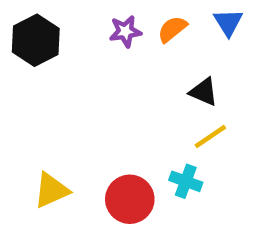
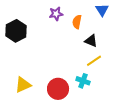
orange semicircle: (172, 29) -> (77, 22), moved, turned -40
black hexagon: (36, 40) -> (16, 31), moved

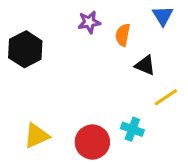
yellow line: (94, 61) -> (166, 97), moved

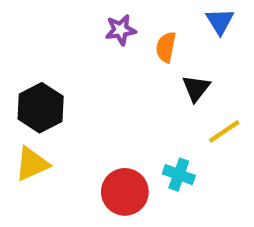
black hexagon: (25, 49) -> (41, 108), moved
black triangle: (145, 65) -> (196, 88), turned 45
yellow triangle: (36, 136) -> (32, 164), moved

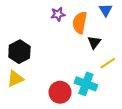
orange semicircle: (166, 47) -> (80, 23), size x1.5
cyan cross: (179, 175) -> (86, 84), size x1.5

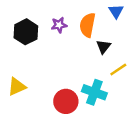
purple star: (58, 14) -> (59, 25), moved
black hexagon: (19, 52) -> (26, 32), moved

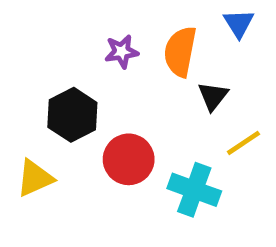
black hexagon: (26, 32) -> (72, 115), moved
red circle: (66, 101) -> (129, 159), moved

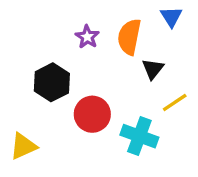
purple star: (122, 52) -> (87, 37), turned -30
yellow triangle: (35, 178) -> (23, 146), moved

